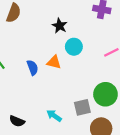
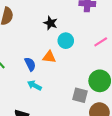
gray square: (82, 107) -> (80, 95), turned 35
cyan arrow: (54, 116) -> (34, 85), moved

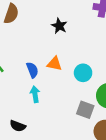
cyan circle: (66, 41) -> (83, 73), moved
cyan arrow: (34, 85) -> (35, 94), turned 48

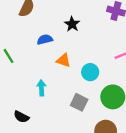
blue semicircle: (32, 70) -> (45, 40), moved, turned -88
gray square: (85, 110) -> (79, 102), moved

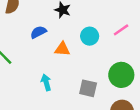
cyan circle: (90, 72) -> (90, 36), moved

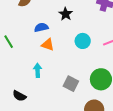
orange triangle: (62, 49) -> (48, 45), moved

